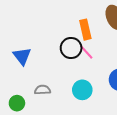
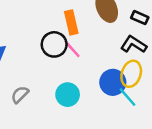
gray semicircle: (42, 90) -> (20, 95), turned -42

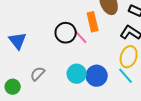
orange rectangle: (71, 22) -> (93, 22), moved
blue circle: (113, 82) -> (97, 76), moved

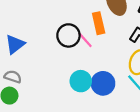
blue triangle: (18, 41) -> (15, 44), turned 30
gray semicircle: (38, 74) -> (13, 77), moved, turned 63

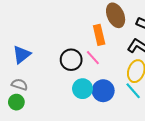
black circle: (68, 35) -> (71, 60), moved
pink line: (85, 40) -> (93, 58), moved

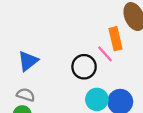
pink line: (93, 58) -> (105, 54), moved

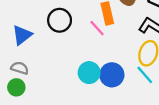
black circle: (84, 67) -> (60, 20), moved

